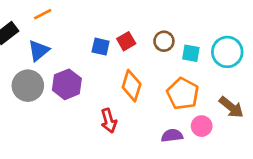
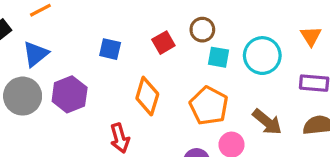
red square: (126, 41) -> (163, 43), moved
brown circle: (164, 41) -> (202, 30), moved

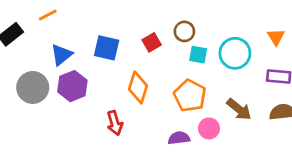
blue square: (110, 49) -> (107, 48), size x1.4
blue triangle: (36, 54) -> (61, 55), moved

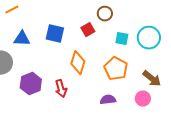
brown circle: (184, 31) -> (105, 14), moved
blue triangle: (61, 55) -> (22, 39), turned 42
purple hexagon: (72, 86) -> (31, 84), moved
pink circle: (209, 128) -> (143, 99), moved

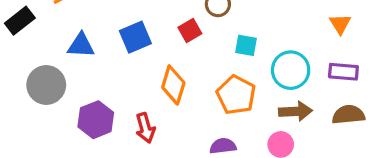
blue square: (55, 34) -> (135, 37), turned -36
cyan circle: (149, 38) -> (291, 70), moved
brown arrow: (152, 79) -> (296, 111), turned -42

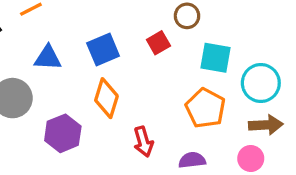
cyan square: (246, 45) -> (216, 58), size x1.4
orange diamond: (173, 85) -> (106, 98), moved
red arrow: (145, 128) -> (143, 142), moved

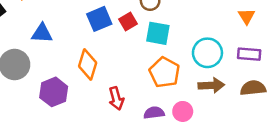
blue square: (103, 49) -> (99, 19), moved
cyan square: (216, 58) -> (158, 33), moved
pink circle: (251, 158) -> (183, 111), moved

